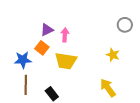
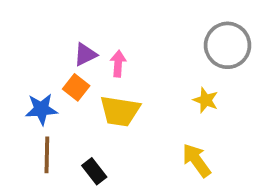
gray circle: (125, 25) -> (228, 45), size x1.6

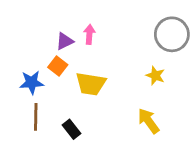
pink arrow: (118, 64) -> (89, 34), moved

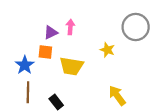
orange square: (58, 66) -> (45, 52), turned -32
yellow star: (155, 76) -> (107, 50), moved
blue star: (32, 82) -> (25, 65), turned -30

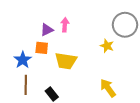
yellow star: (107, 50) -> (107, 46), moved

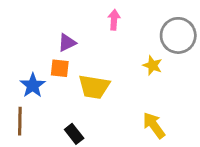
pink arrow: (65, 25) -> (114, 20), moved
brown line: (26, 85) -> (20, 121), moved

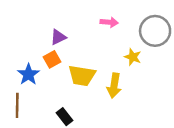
pink arrow: (114, 20) -> (109, 22), moved, turned 91
orange square: (60, 68) -> (52, 59), turned -35
yellow arrow: (154, 125) -> (114, 86), moved, turned -135

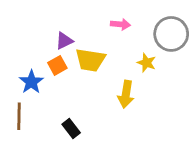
yellow trapezoid: (82, 76) -> (90, 60), moved

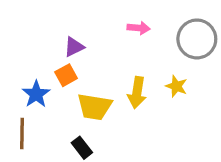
yellow trapezoid: (90, 60) -> (94, 107), moved
yellow star: (146, 63) -> (176, 86), moved
yellow arrow: (126, 94) -> (137, 93), moved

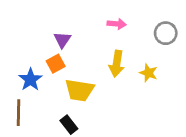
gray circle: (197, 39) -> (166, 33), size x0.7
purple triangle: (74, 47) -> (62, 40), turned -30
yellow arrow: (137, 93) -> (117, 64), moved

